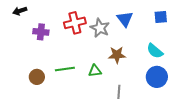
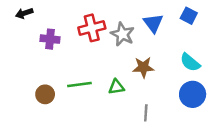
blue square: (161, 17) -> (189, 16), moved, turned 32

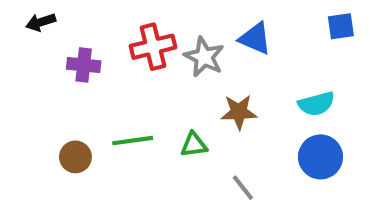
blue square: (189, 16) -> (341, 26), moved, turned -35
blue triangle: (153, 23) -> (255, 38), turned -30
cyan semicircle: (190, 62) -> (316, 104), turned -55
gray line: (146, 113) -> (243, 188), turned -42

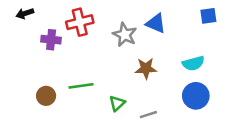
red cross: (153, 47) -> (80, 22), moved
green triangle: (194, 145) -> (117, 103), moved, turned -35
gray line: (243, 188) -> (148, 115), turned -70

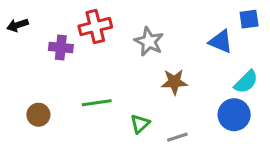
black arrow: (25, 13) -> (18, 25), moved
blue triangle: (156, 23) -> (221, 42), moved
cyan semicircle: (193, 63) -> (246, 82), moved, turned -30
brown circle: (46, 96) -> (38, 115), moved

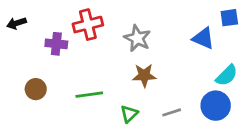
brown star: (174, 82) -> (144, 75), moved
brown circle: (38, 115) -> (36, 89), moved
gray line: (177, 137) -> (172, 112), moved

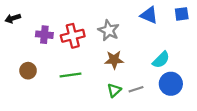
red cross: (88, 25) -> (73, 36), moved
blue triangle: (203, 38) -> (149, 15), moved
cyan semicircle: (227, 75) -> (161, 60), moved
green triangle: (129, 114) -> (114, 90), moved

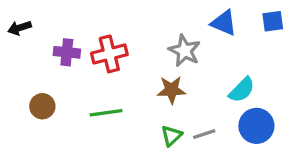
gray star: (109, 30) -> (185, 51), moved

